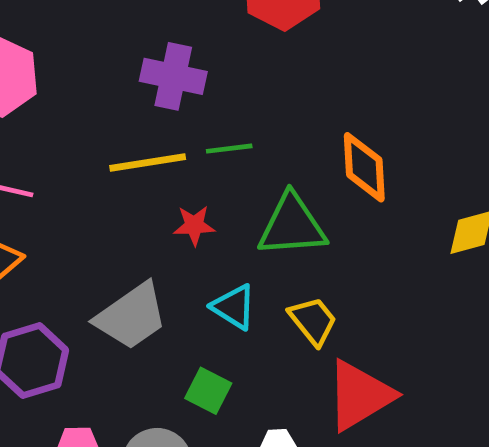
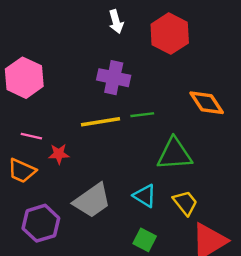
orange diamond: (364, 167) -> (207, 103), moved, turned -30
red star: (194, 225) -> (59, 154), moved
green square: (208, 391) -> (145, 240), moved

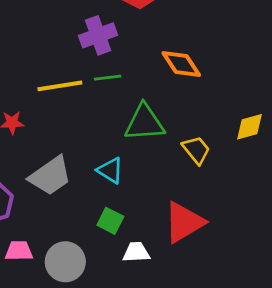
purple cross: (114, 78) -> (98, 35), moved, turned -32
yellow trapezoid: (185, 203) -> (196, 150), moved

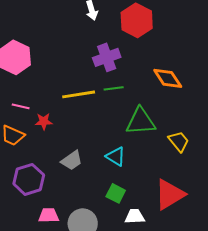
gray trapezoid: (50, 176) -> (72, 160), size x0.7

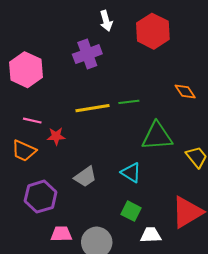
purple cross: (107, 57) -> (87, 54), moved
orange diamond: (168, 78) -> (185, 92), size x0.7

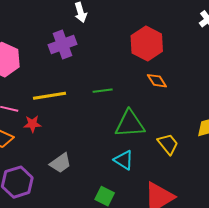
red hexagon: (153, 31) -> (147, 44), moved
yellow line: (93, 108) -> (49, 96), moved
cyan triangle: (131, 173) -> (124, 160), moved

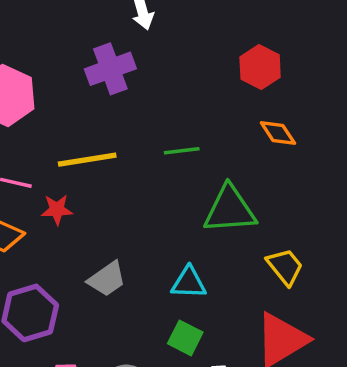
red hexagon: (147, 44) -> (260, 67), size x0.7
yellow trapezoid: (168, 144) -> (285, 267), moved
cyan triangle: (124, 160) -> (189, 283), moved, turned -30

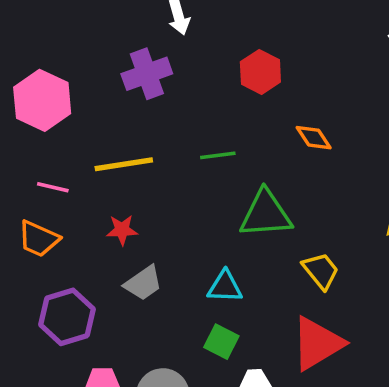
red hexagon: (260, 67) -> (260, 72), moved
red star: (57, 210) -> (122, 230), moved

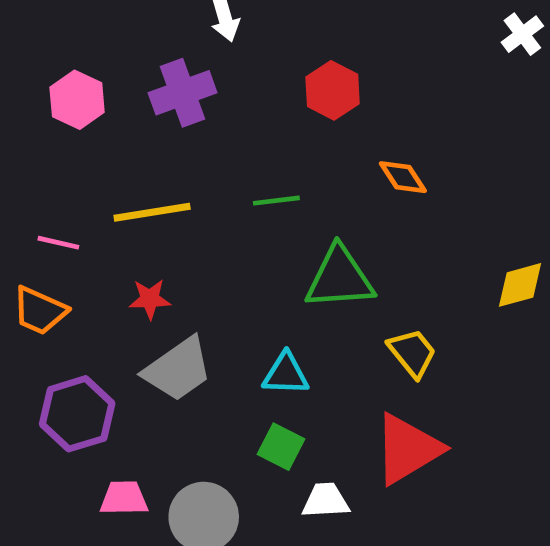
pink hexagon: (42, 100) -> (77, 100), moved, size x0.7
gray trapezoid: (143, 283) -> (178, 369), size x1.4

